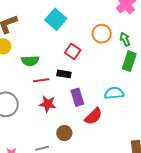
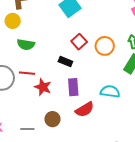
orange circle: (102, 34) -> (105, 46), moved
green semicircle: (30, 61) -> (26, 44), moved
red line: (41, 80) -> (27, 73), moved

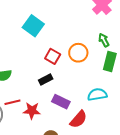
black rectangle: (65, 61) -> (46, 79), turned -32
purple rectangle: (73, 87) -> (61, 102), turned -42

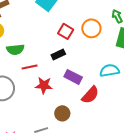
red line: (12, 102) -> (30, 67), moved

